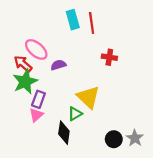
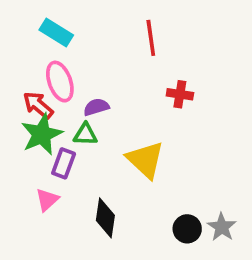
cyan rectangle: (73, 20) -> (56, 32), moved, turned -42
pink ellipse: (36, 49) -> (60, 82), turned 30
green triangle: (75, 114) -> (85, 134), moved, turned 32
pink triangle: (36, 115) -> (47, 200), moved

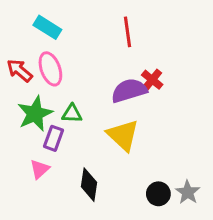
red cross: (180, 94) -> (152, 80), turned 30
red arrow: (38, 105) -> (20, 70), moved
purple semicircle: (96, 107) -> (129, 91), moved, size x1.6

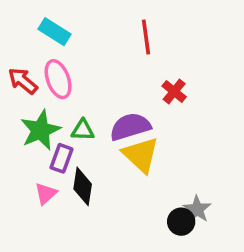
purple semicircle: (129, 91) -> (130, 127), moved
black diamond: (89, 185) -> (83, 186), moved
gray star: (188, 192) -> (197, 209), moved

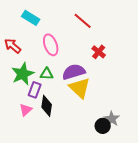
red line: (146, 37) -> (83, 21), turned -42
pink ellipse: (58, 79) -> (51, 45), moved

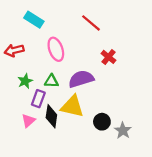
red arrow: (13, 46) -> (14, 50), turned -54
green star: (23, 74) -> (25, 81), size x0.6
yellow triangle: (80, 88) -> (72, 106), moved, turned -30
black circle: (103, 126) -> (102, 122), moved

